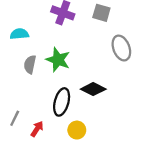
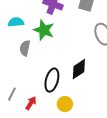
green star: (58, 60) -> (44, 30), moved
black diamond: (93, 89) -> (79, 69), turned -60

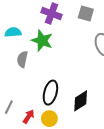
black diamond: (79, 69) -> (81, 101), moved
yellow circle: (65, 104) -> (49, 119), moved

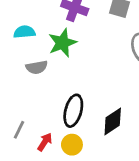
green star: (42, 41) -> (62, 43), turned 30
gray semicircle: (22, 59) -> (37, 67), turned -112

